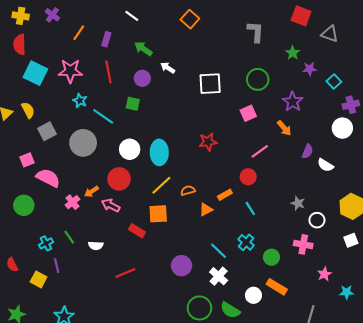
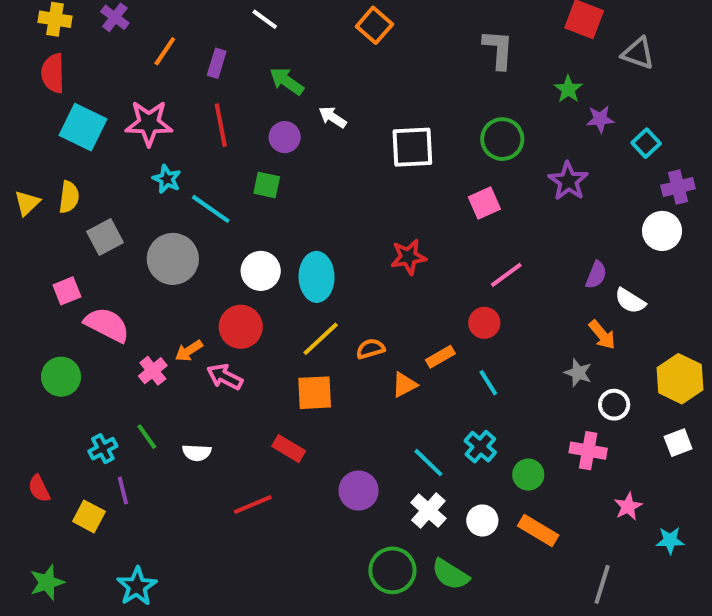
yellow semicircle: (28, 110) -> (69, 197), turned 35
orange arrow: (284, 128) -> (602, 335), moved
red rectangle: (137, 231) -> (289, 449), moved
white circle: (253, 295) -> (482, 520), moved

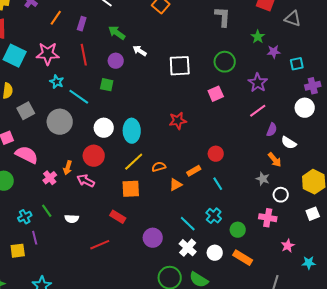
cyan square: (646, 143) -> (297, 64), turned 32
pink line: (506, 275) -> (258, 111), moved
orange arrow: (189, 351) -> (68, 168), turned -40
yellow square: (89, 516) -> (18, 251), turned -35

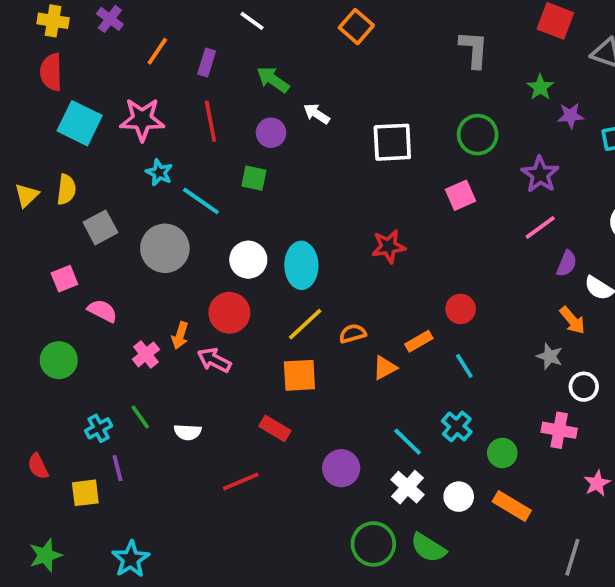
pink semicircle: (27, 155) -> (102, 311), size x0.7

